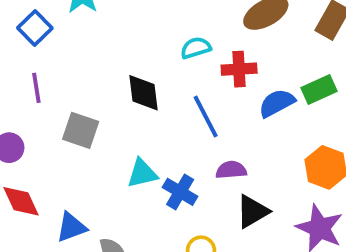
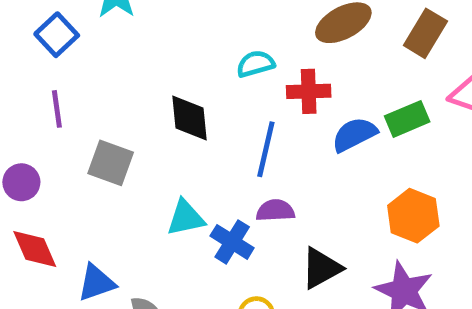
blue line: (206, 117) -> (266, 149), turned 39
purple semicircle: (231, 170) -> (275, 211), moved

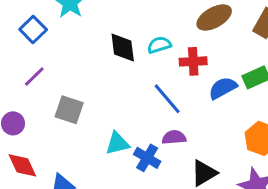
purple line: (57, 109) -> (34, 76), turned 55
black diamond: (190, 118) -> (123, 48), moved
blue line: (266, 149) -> (167, 99), turned -52

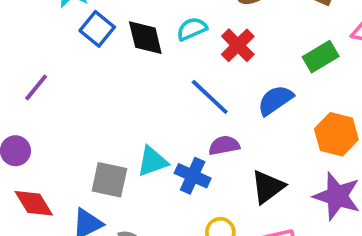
blue square: (33, 30) -> (97, 29), moved
red cross: (193, 61) -> (238, 45), turned -35
blue semicircle: (223, 88) -> (275, 100), moved
gray square: (69, 110) -> (109, 180), moved

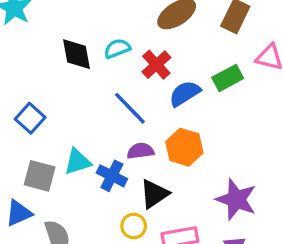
blue square: (97, 29) -> (30, 118), moved
blue semicircle: (275, 100) -> (185, 93), moved
orange hexagon: (336, 134) -> (184, 147), moved
black triangle: (268, 187) -> (154, 194), moved

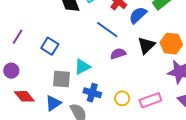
orange hexagon: (184, 147) -> (171, 44), moved
blue cross: (112, 176) -> (92, 93), moved
black triangle: (154, 194) -> (146, 45), moved

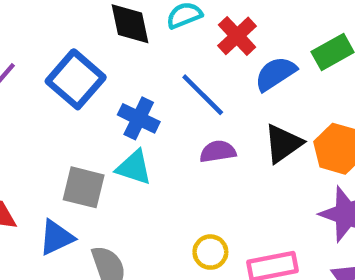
blue square: (50, 46) -> (76, 79), moved, size x1.4
cyan triangle: (82, 67) -> (134, 167), turned 36
blue cross: (92, 93) -> (139, 118), moved

